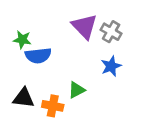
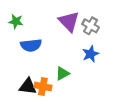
green star: (22, 40) -> (16, 21), moved
black triangle: (24, 98) -> (28, 86), moved

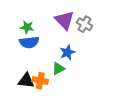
green star: (16, 21) -> (27, 27), moved
blue star: (91, 54) -> (67, 52), moved

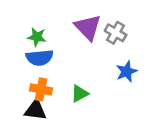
blue star: (67, 52) -> (127, 71), moved
orange cross: (40, 81) -> (41, 89), moved

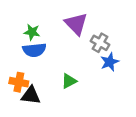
gray cross: (116, 33) -> (100, 43), moved
orange cross: (41, 89) -> (19, 82), moved

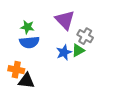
blue star: (110, 62) -> (64, 52), moved
green triangle: (69, 81) -> (78, 50), moved

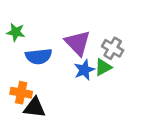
purple triangle: (65, 20) -> (78, 43), moved
green star: (27, 27) -> (16, 32), moved

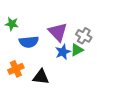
orange cross: (21, 93) -> (16, 69), turned -35
black triangle: (35, 108) -> (41, 77), moved

